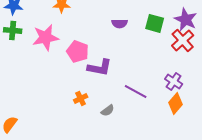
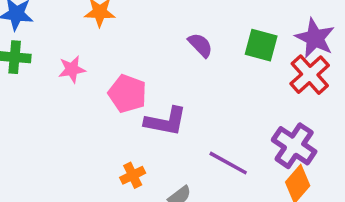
purple semicircle: (120, 23) -> (200, 45), turned -133
pink star: (46, 37) -> (72, 69), size x0.6
purple cross: (174, 81) -> (294, 146), size x1.4

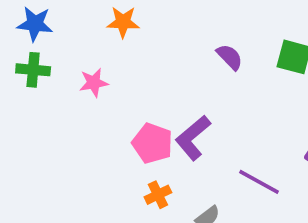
pink pentagon: (127, 94) -> (152, 143), moved
purple L-shape: (166, 121) -> (193, 138), turned 129

